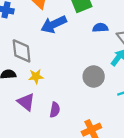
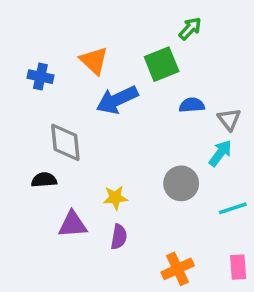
yellow star: (36, 76) -> (115, 198), moved
purple triangle: (26, 102) -> (73, 224), turned -42

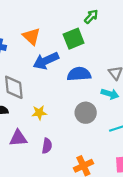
blue semicircle: (192, 105) -> (79, 74), moved, size x1.5
cyan arrow: (220, 153) -> (110, 94), turned 70
yellow star: (115, 198) -> (39, 113), moved

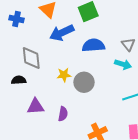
yellow star: (39, 113) -> (64, 75), moved
gray circle: (86, 113) -> (84, 82), moved

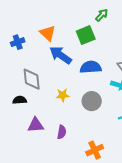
blue cross: (17, 19) -> (18, 42), turned -32
blue arrow: (62, 33) -> (61, 55), turned 60
gray circle: (84, 82) -> (92, 101), moved

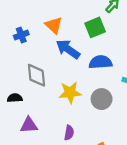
yellow star: (63, 95) -> (70, 93), size x1.5
black semicircle: (20, 100) -> (15, 98), moved
purple triangle: (36, 125) -> (29, 125), moved

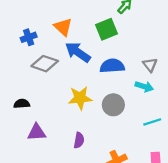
gray diamond: (36, 75) -> (45, 64), moved, turned -65

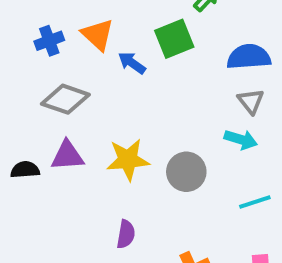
blue cross: (29, 37) -> (49, 41), moved
blue arrow: (78, 52) -> (132, 63), moved, size x0.6
blue semicircle: (112, 66) -> (249, 57), moved
purple triangle: (37, 132) -> (67, 156), moved

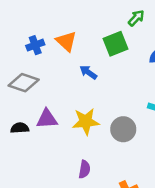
blue arrow: (132, 63) -> (88, 72), moved
gray diamond: (65, 99) -> (24, 83), moved

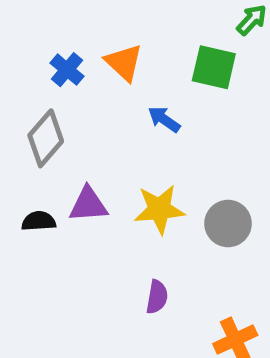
green square: (115, 44) -> (214, 67), turned 35
blue cross: (35, 45) -> (67, 70), turned -30
gray diamond: (24, 83) -> (46, 138), turned -68

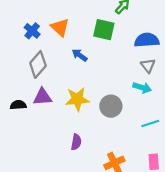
gray diamond: (46, 138) -> (38, 64), moved

